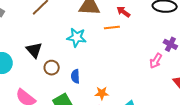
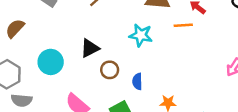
black triangle: (34, 50) -> (90, 48), turned 42

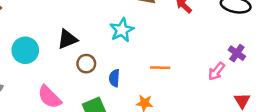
orange line: (183, 25) -> (160, 68), moved
cyan star: (141, 35) -> (122, 30), turned 30

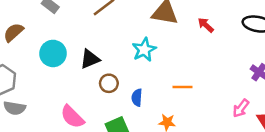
cyan circle: (25, 50) -> (53, 53), moved
pink arrow: (216, 71) -> (241, 108), moved

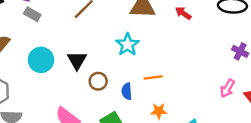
black triangle: (90, 59) -> (77, 60), turned -30
orange line: (183, 87) -> (153, 77), moved

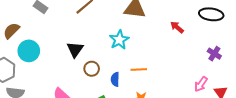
red arrow: (183, 13) -> (177, 27), moved
cyan circle: (41, 60) -> (29, 51), moved

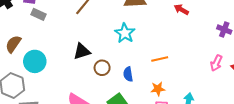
black triangle: (75, 50) -> (82, 51), turned 48
orange line: (139, 69) -> (160, 59), moved

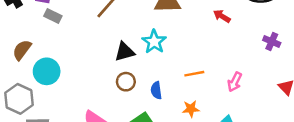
black triangle: (82, 51) -> (125, 52), moved
pink arrow: (216, 63) -> (235, 82), moved

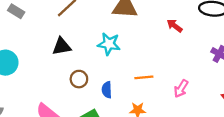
cyan star: (154, 42) -> (109, 44), turned -30
black triangle: (125, 52) -> (62, 46), moved

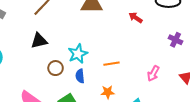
cyan star: (109, 44) -> (78, 54), moved, turned -30
pink arrow: (181, 89) -> (153, 73), moved

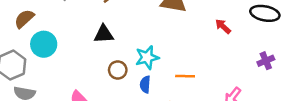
purple cross: (175, 40) -> (266, 61), turned 32

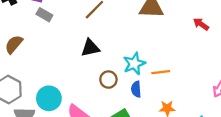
cyan circle: (44, 44) -> (49, 98), moved
orange line: (185, 76) -> (161, 72), moved

